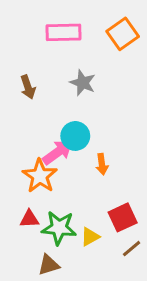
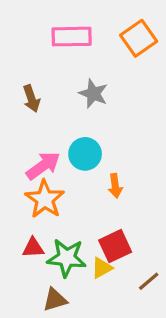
pink arrow: (58, 152) -> (43, 166), moved
red square: (123, 217) -> (115, 246), moved

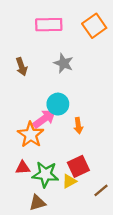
pink arrow: (43, 166) -> (44, 119), moved

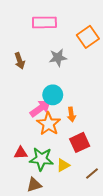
orange square: (94, 26) -> (88, 37), moved
gray star: (64, 63) -> (58, 58), turned -30
orange star: (31, 135) -> (49, 124), moved
red square: (78, 166) -> (80, 142), moved

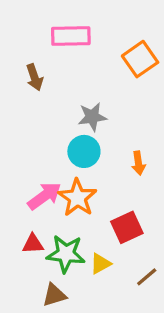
gray star: (58, 58) -> (92, 117), moved
brown arrow: (20, 61) -> (34, 77), moved
pink arrow: (40, 108) -> (44, 196), moved
orange arrow: (71, 115) -> (138, 163), moved

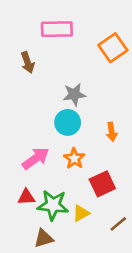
orange star: (77, 198) -> (74, 158), moved, size x0.7

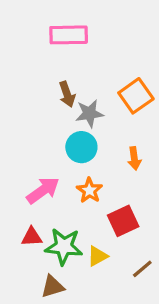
orange square: (113, 48) -> (136, 96), moved
brown arrow: (28, 62) -> (67, 94), moved

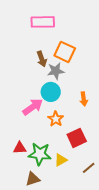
orange square: (136, 96) -> (65, 52), moved, turned -30
pink arrow: (43, 190) -> (33, 107), moved

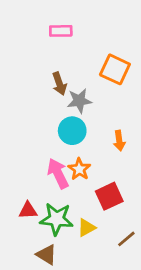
pink rectangle: (43, 22) -> (61, 31), size x0.7
orange square: (65, 52) -> (115, 69), moved
pink arrow: (33, 107) -> (58, 173), moved, turned -80
brown triangle: (33, 179) -> (47, 255), turned 49

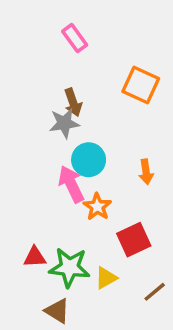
pink rectangle: (61, 31) -> (75, 38), turned 55
gray star: (79, 101) -> (64, 123), moved
pink arrow: (58, 173) -> (71, 184), moved

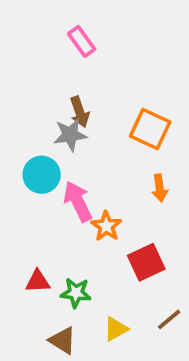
orange square: (141, 85) -> (150, 129), moved
cyan circle: (89, 160) -> (42, 175), moved
green star: (69, 267) -> (76, 293), size x0.7
yellow triangle: (106, 278) -> (116, 329), moved

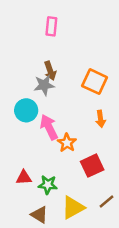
pink rectangle: (82, 41) -> (51, 26), turned 42
yellow triangle: (116, 329) -> (73, 208), size x1.5

